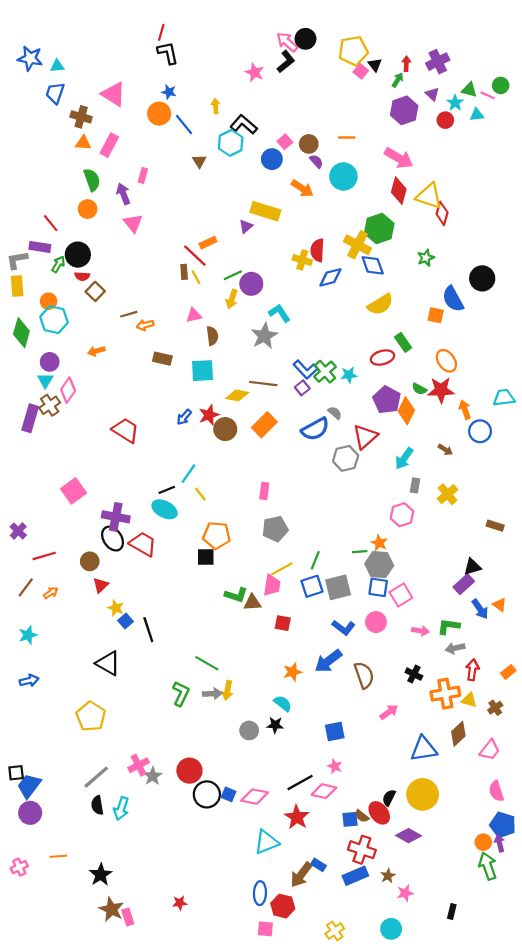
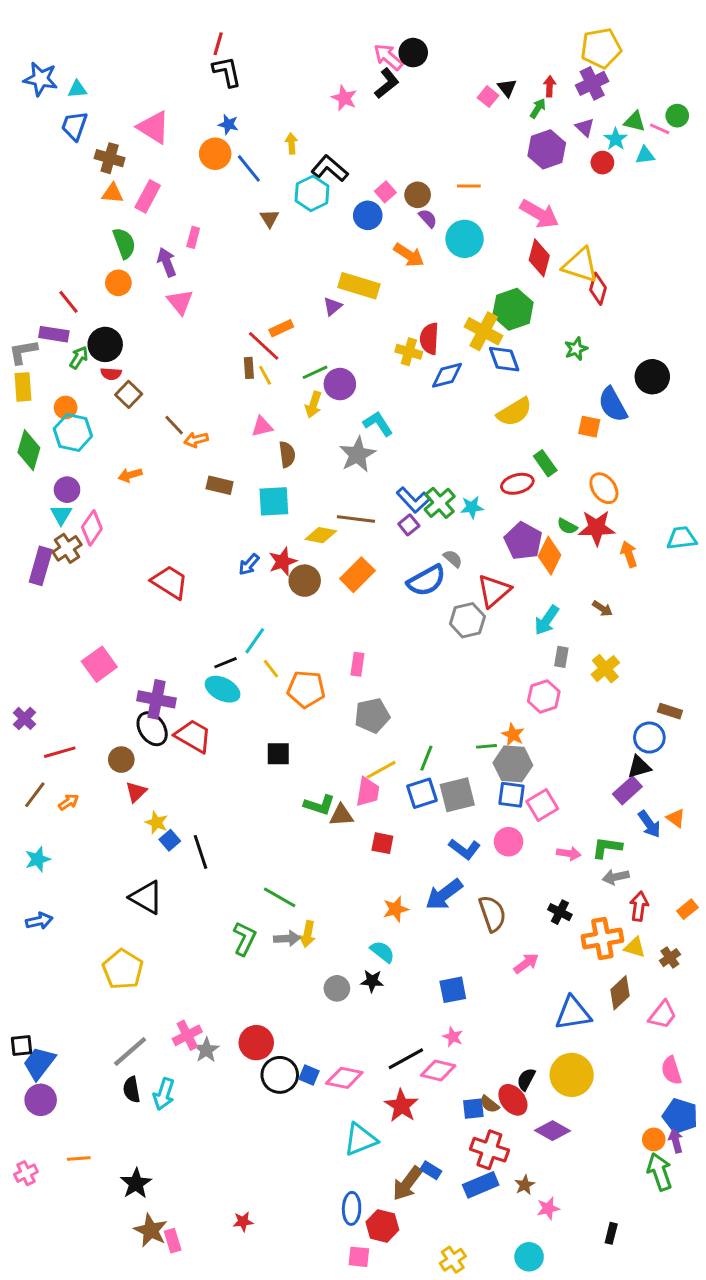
yellow pentagon: (353, 51) -> (601, 48), moved
brown line: (129, 314) -> (174, 425), turned 63
blue circle: (480, 431) -> (649, 738), moved
orange pentagon: (217, 535) -> (306, 689), moved

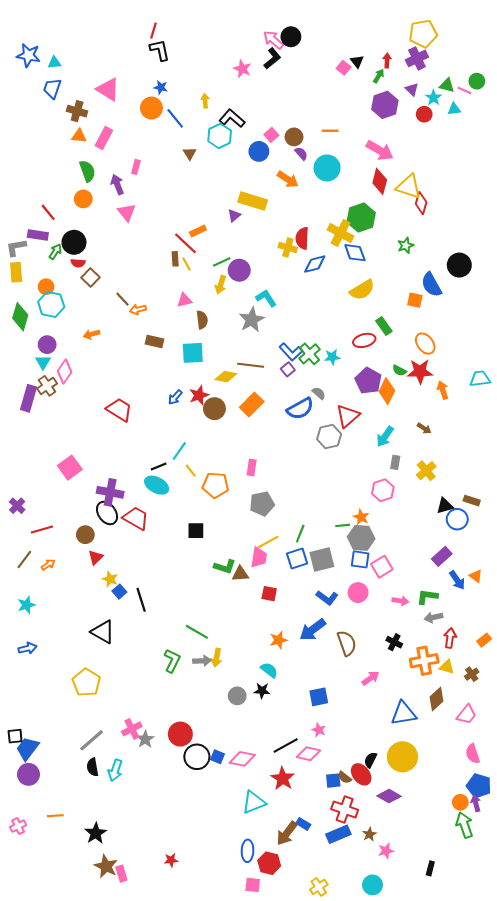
black triangle: (639, 767) -> (445, 506), moved

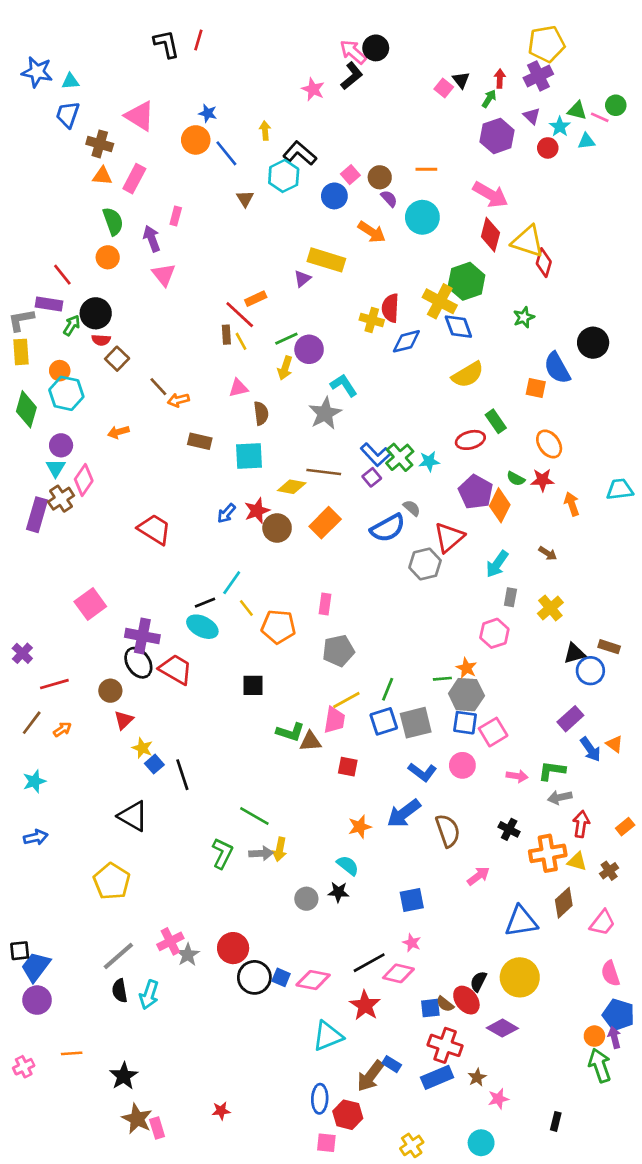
black L-shape: (160, 50) -> (166, 44), moved
red star: (420, 371) -> (542, 480), size x0.7

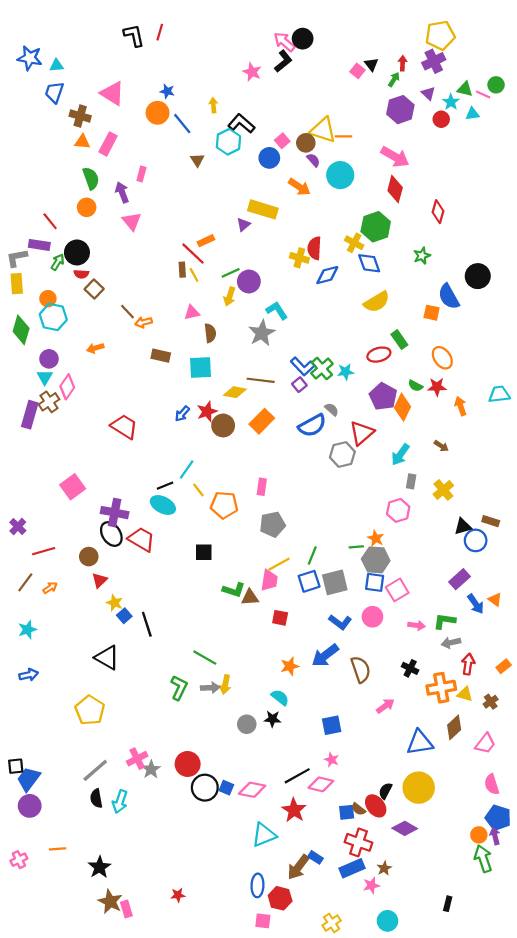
yellow triangle: (528, 241) -> (323, 130), moved
yellow cross: (440, 301) -> (354, 243), size x0.7
pink star: (498, 1099) -> (371, 885), moved

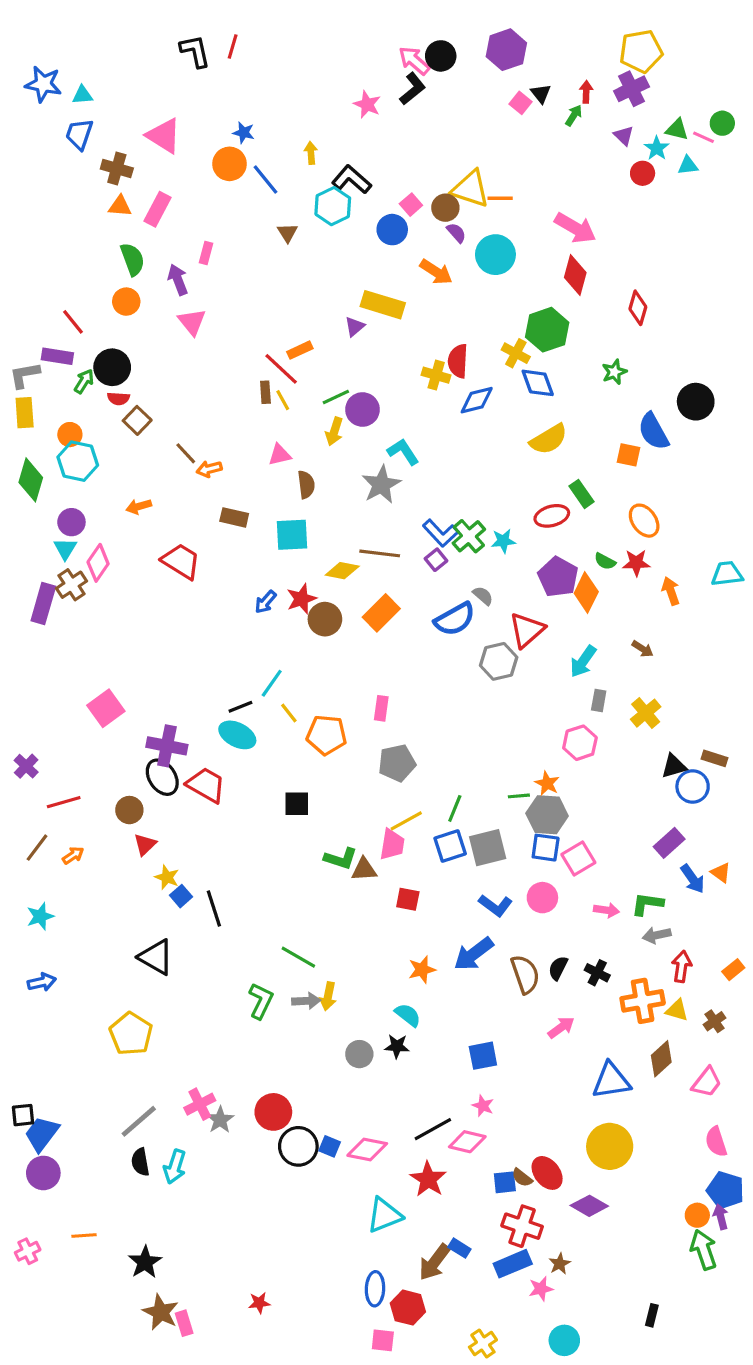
purple hexagon: (400, 110) -> (506, 50), moved
red trapezoid: (124, 427) -> (181, 561), moved
black semicircle: (385, 791) -> (558, 968), moved

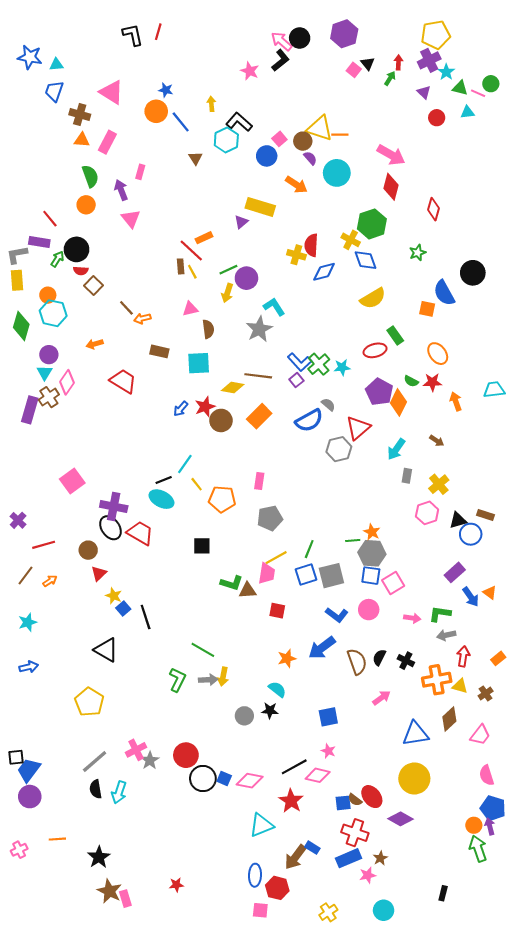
cyan star: (657, 148) -> (446, 72), moved
pink hexagon: (580, 743) -> (427, 513), moved

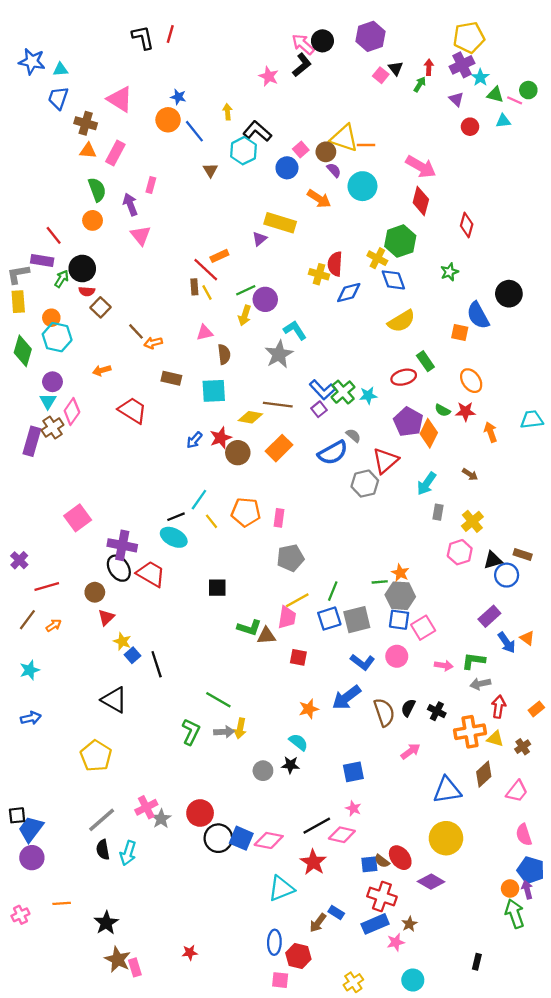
orange pentagon: (222, 499) -> (246, 512), moved
blue square: (224, 779) -> (241, 838), size x1.5
brown arrow: (295, 857) -> (318, 923), size x0.7

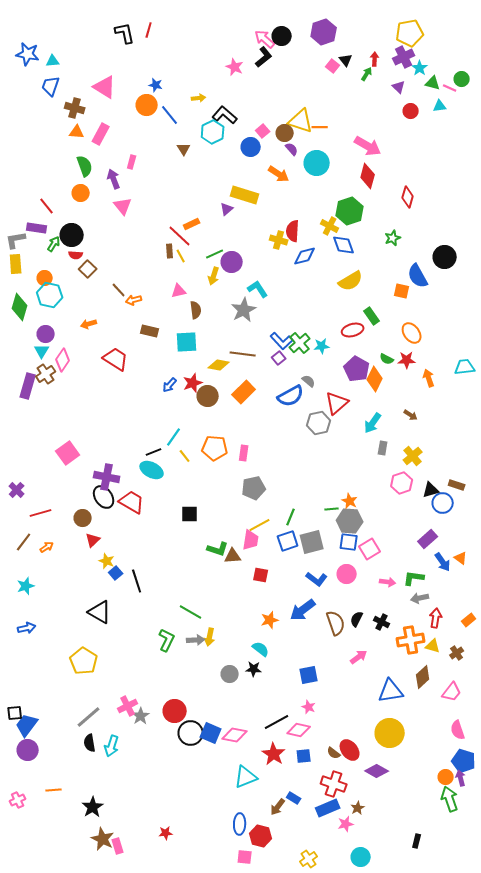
yellow arrow: (228, 112) -> (199, 98), turned 88
blue square: (369, 864) -> (304, 756), moved

